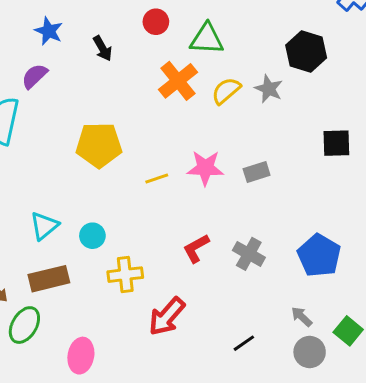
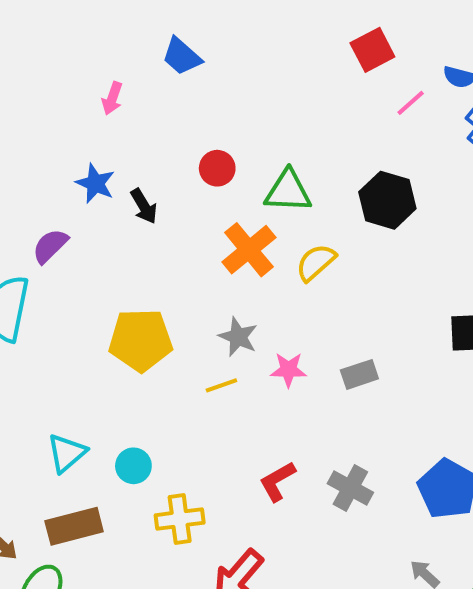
blue star: (49, 31) -> (95, 183), moved
black hexagon: (306, 52) -> (387, 200), moved
gray star: (269, 89) -> (238, 337), moved
pink star: (205, 168) -> (289, 370), size x0.7

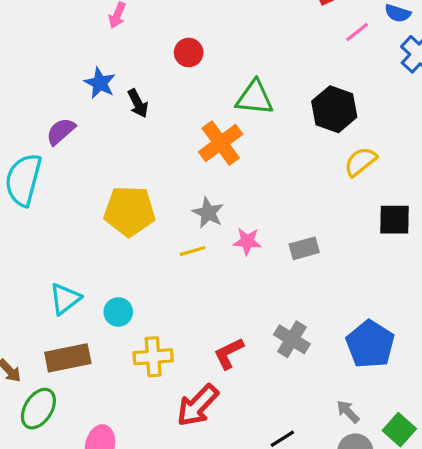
red circle: (217, 168) -> (189, 53), moved
yellow semicircle: (316, 262) -> (360, 162), moved
red L-shape: (277, 481) -> (229, 353), moved

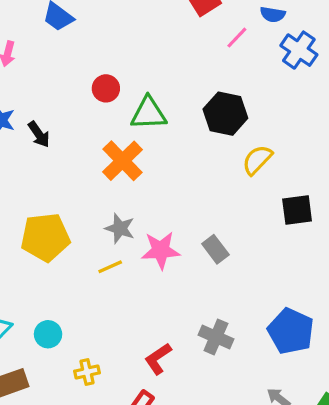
red circle: (189, 53) -> (106, 88), moved
pink star: (247, 241) -> (161, 250), size x1.4
gray rectangle: (304, 248) -> (215, 249), turned 76
yellow cross: (153, 357) -> (87, 372), size x0.7

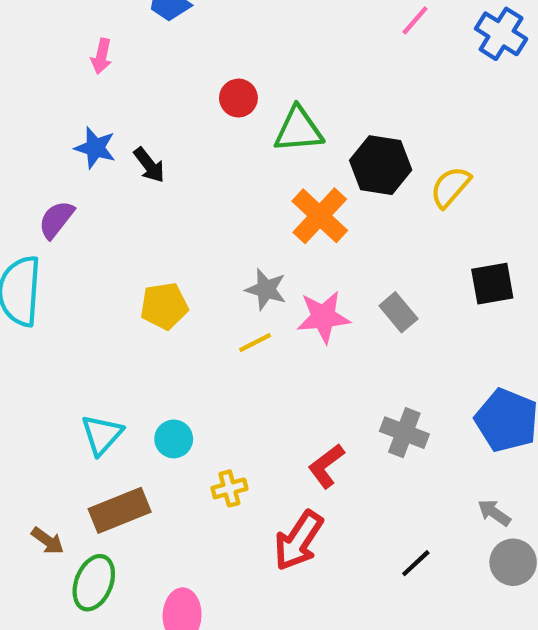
black hexagon: (225, 114) -> (381, 165), moved
orange cross: (122, 161) -> (320, 216), moved
black square: (297, 210) -> (492, 284), moved
yellow pentagon: (45, 237) -> (164, 306), size x0.7

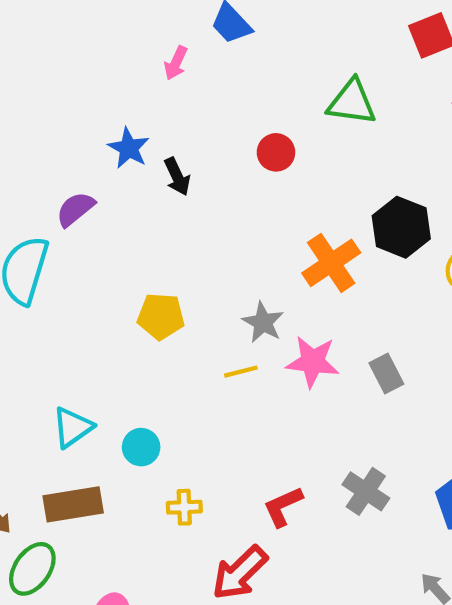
pink arrow: (101, 56) -> (176, 63), moved
red circle: (238, 98) -> (276, 152), moved
green triangle: (299, 130) -> (352, 102), moved

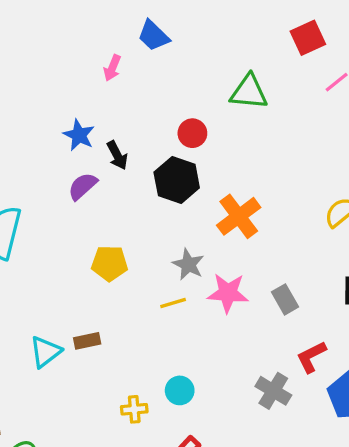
purple semicircle: (75, 209) -> (83, 186), moved
black hexagon: (401, 227) -> (177, 180), moved
cyan circle: (141, 447) -> (180, 390), moved
brown rectangle: (73, 504) -> (87, 341), moved, size x0.6
red L-shape: (283, 506) -> (311, 357), moved

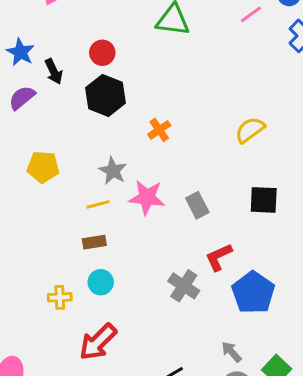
red circle: (192, 133) -> (102, 53), moved
orange cross: (239, 216) -> (159, 130), size x0.6
brown rectangle: (87, 341) -> (94, 242), moved

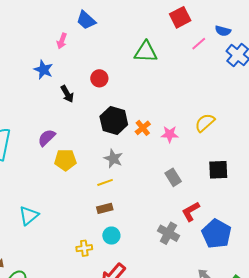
blue star: (20, 52) -> (43, 70), moved
black hexagon: (106, 95) -> (114, 121), moved
purple semicircle: (22, 98) -> (47, 138), moved
pink star: (147, 197) -> (170, 134), moved, size x0.7

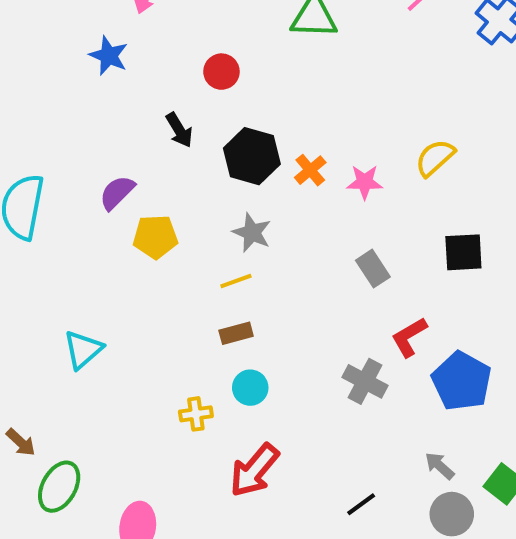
black arrow: (67, 94) -> (179, 130), moved

